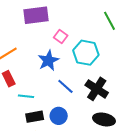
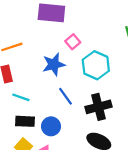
black cross: (97, 89) -> (98, 107), turned 30

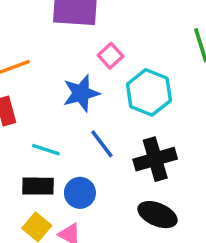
cyan line: (21, 97) -> (46, 150), moved

